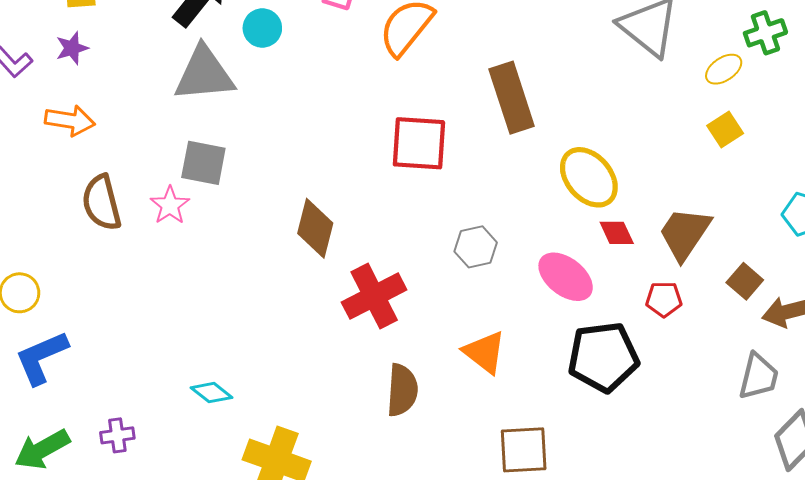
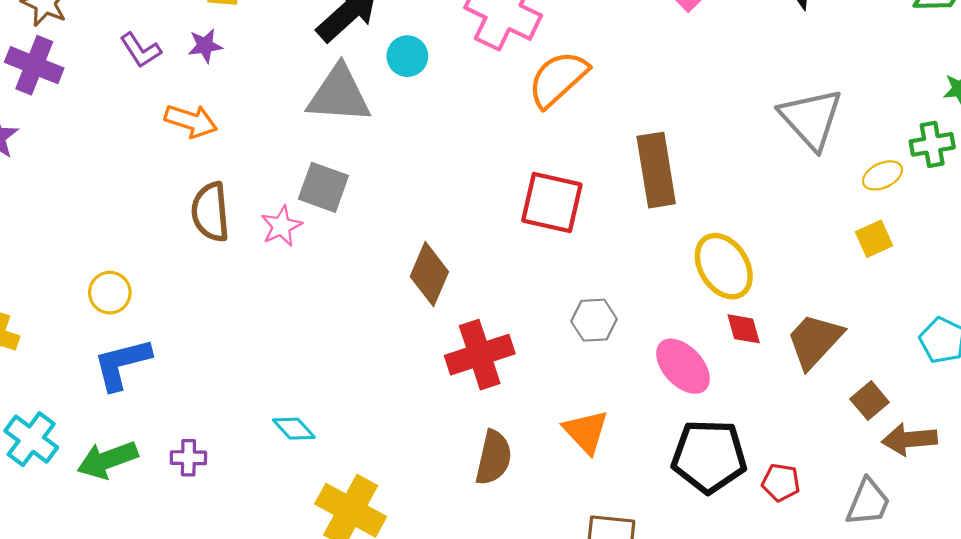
red pentagon: (664, 299) -> (781, 482), moved

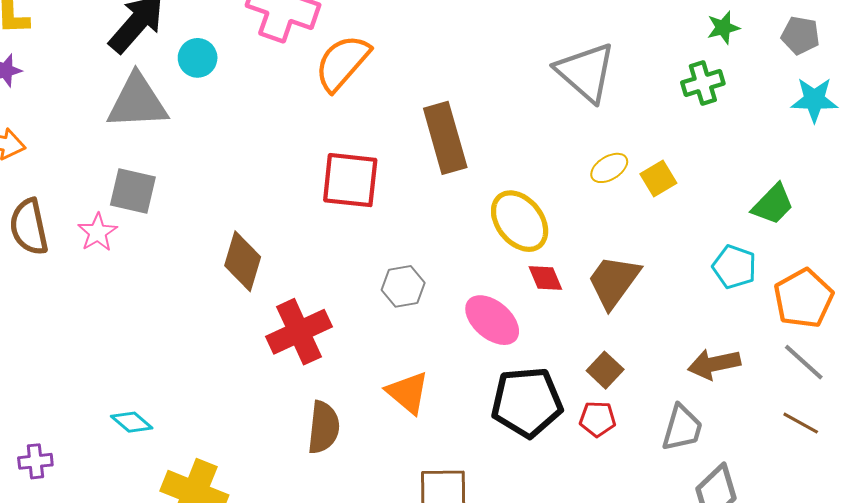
yellow ellipse: (883, 175) -> (609, 168), moved
brown square: (870, 401) -> (605, 370), moved

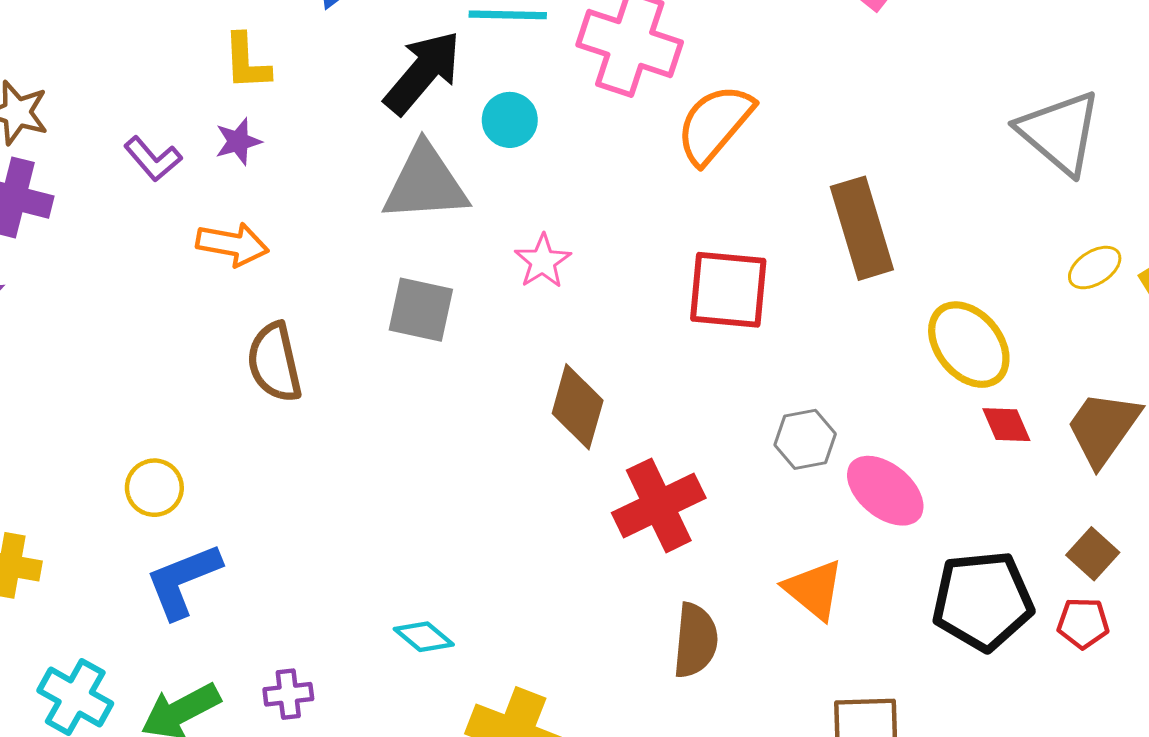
pink star: (97, 232) -> (543, 261), moved
pink ellipse: (492, 320) -> (885, 491), moved

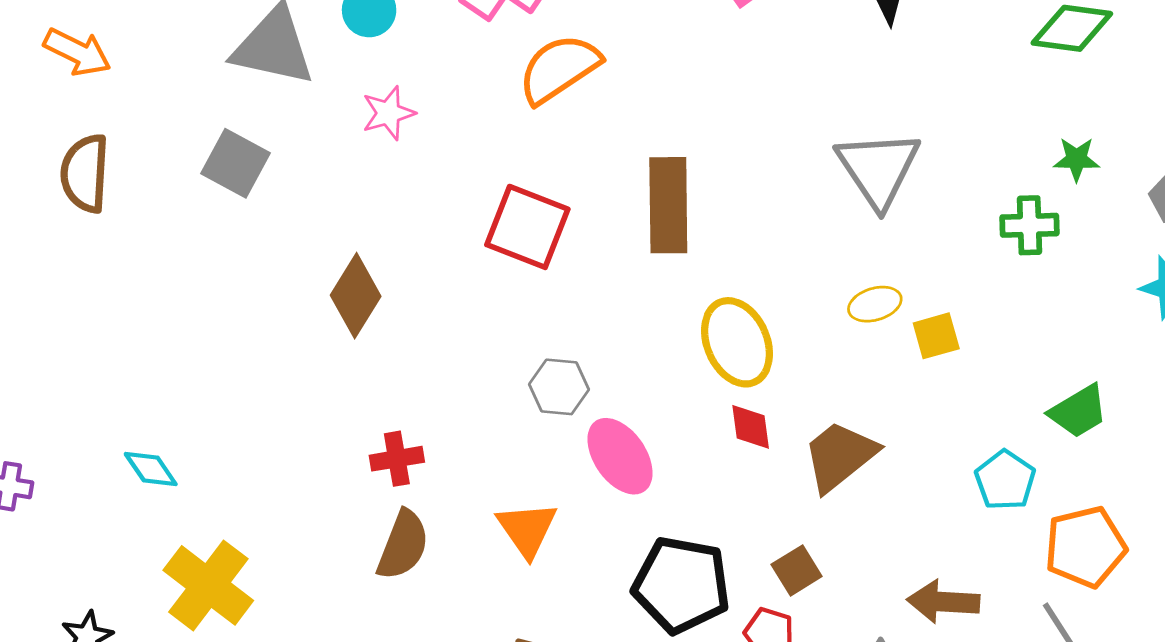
pink star: (543, 261) -> (388, 113), moved
red cross: (659, 505) -> (397, 459), moved, size x0.6

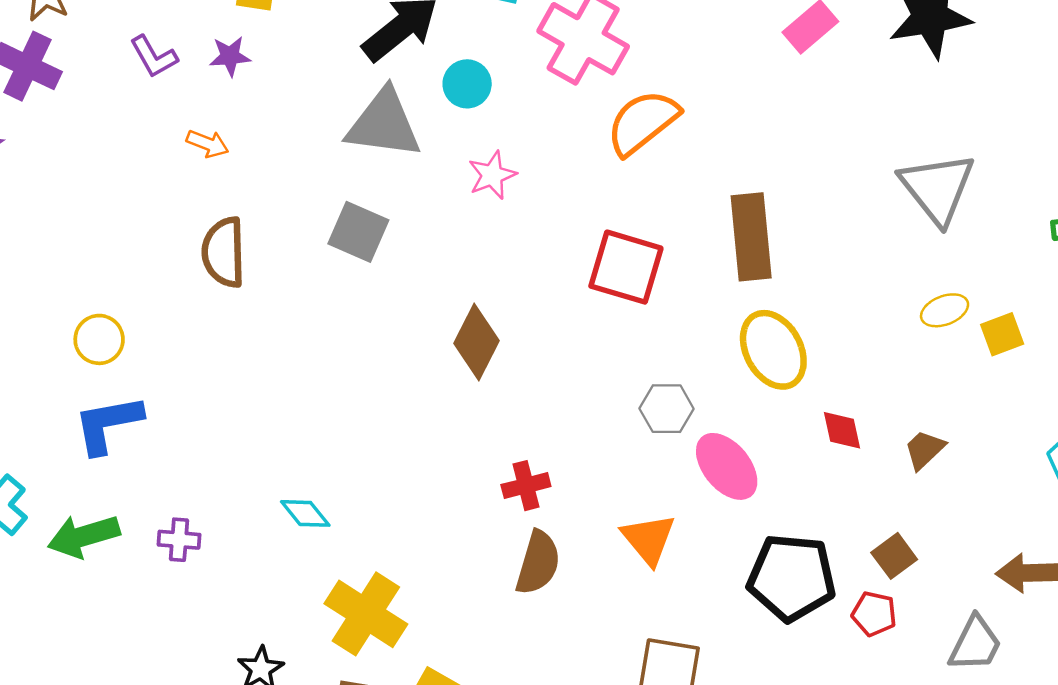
orange arrow: (77, 52) -> (208, 144), size x0.7
yellow ellipse: (737, 342) -> (773, 350), moved
brown trapezoid: (840, 456) -> (925, 450), size x0.6

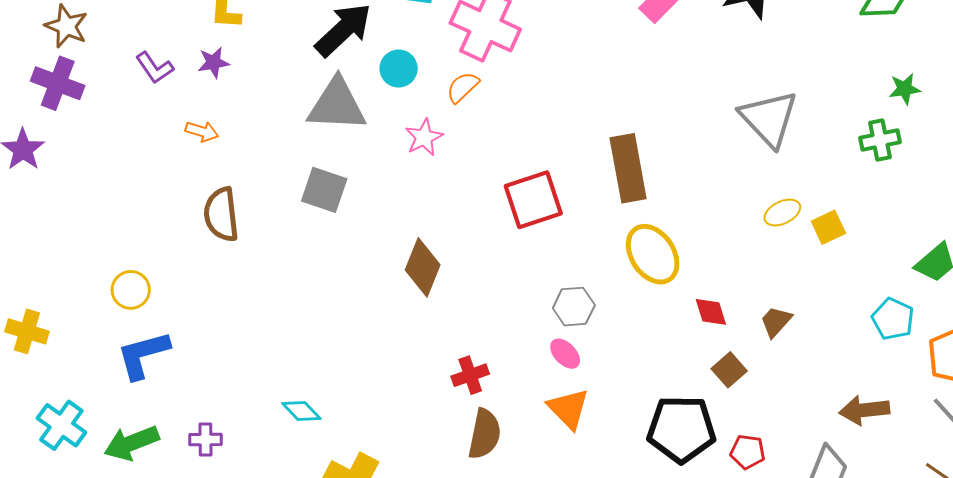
orange semicircle: (643, 122) -> (463, 87), moved, size x0.6
red square: (626, 267) -> (533, 200), turned -30
pink ellipse: (727, 466) -> (565, 354), moved, size x0.6
brown square: (894, 556) -> (729, 370), moved

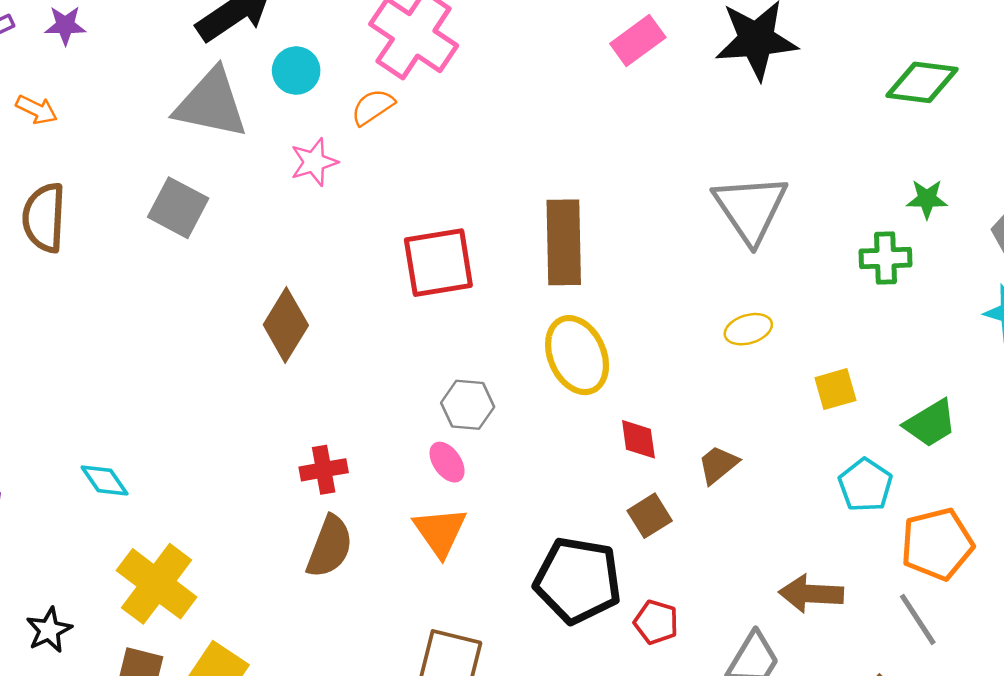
yellow square: (828, 227) -> (835, 389), moved

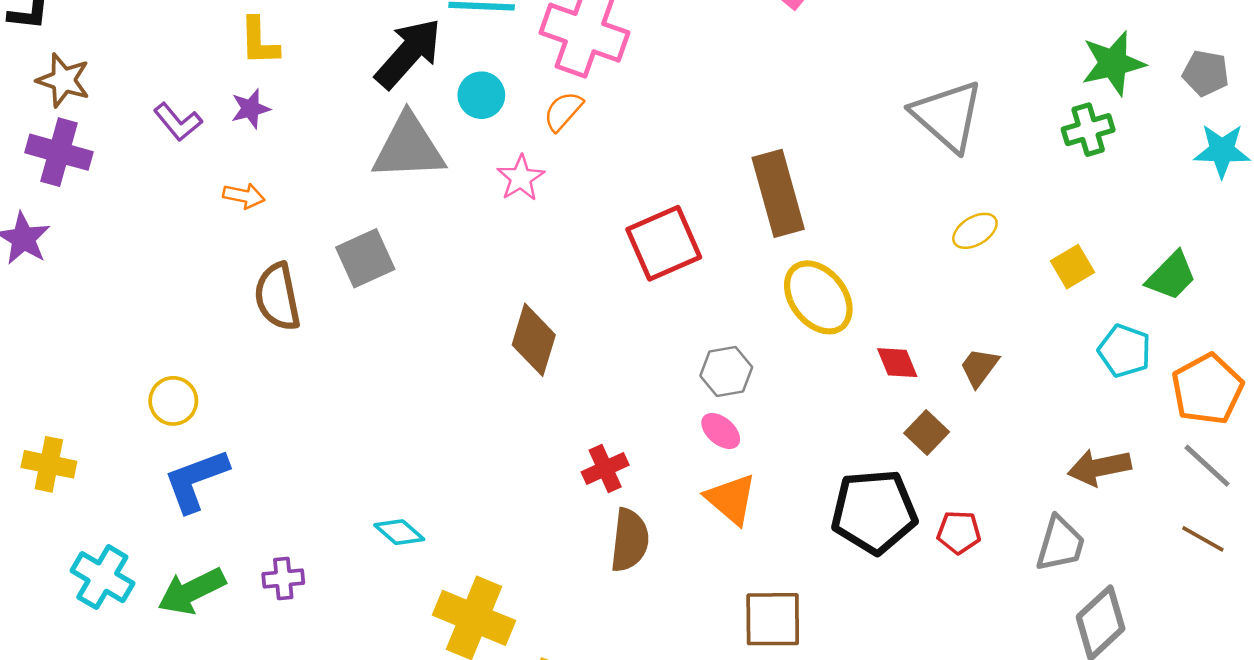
green star: (927, 199) -> (1113, 63), size x1.6
gray square: (178, 208) -> (365, 258), moved, turned -38

